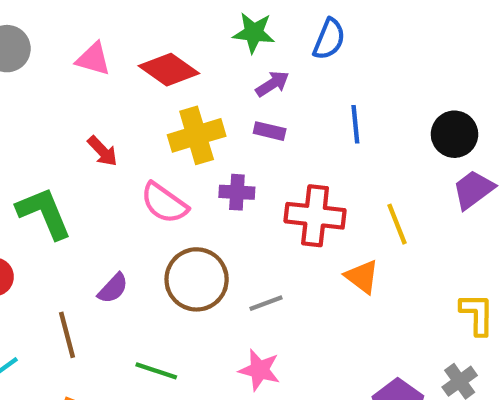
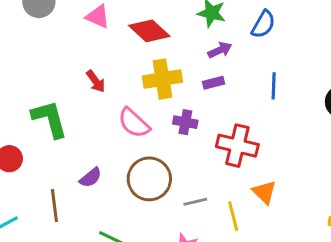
purple rectangle: (270, 131) -> (213, 83), turned -35
yellow line: (397, 224) -> (233, 216), moved

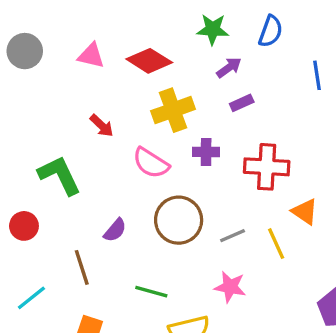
purple rectangle: (213, 83) -> (242, 103), moved
blue line: (274, 86) -> (317, 75), moved

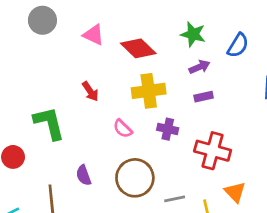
pink semicircle: (151, 163) -> (123, 129), size x0.7
purple semicircle: (115, 230) -> (84, 175), turned 108

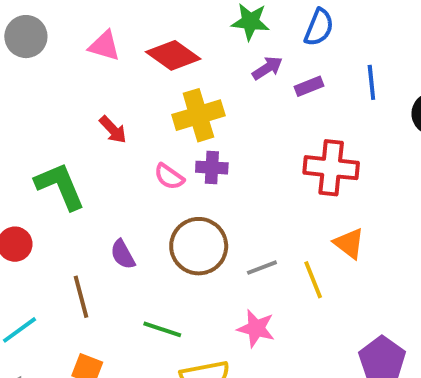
purple rectangle: (204, 97) -> (309, 86), moved
purple cross: (168, 129) -> (212, 168), moved
red cross: (213, 151) -> (331, 168), moved

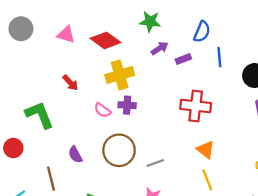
blue semicircle: (319, 27) -> (202, 32), moved
yellow line: (313, 280) -> (207, 180), moved

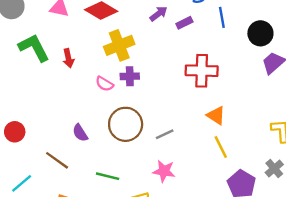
red arrow: (70, 83) -> (68, 58), turned 36
green L-shape: (40, 115) -> (34, 48), moved
brown line: (51, 179) -> (57, 160), turned -35

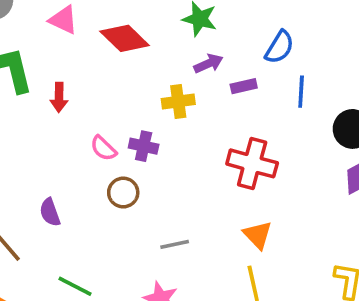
yellow cross: (119, 45) -> (178, 101), moved, size x0.7
brown circle: (126, 124) -> (123, 193), moved, size x0.6

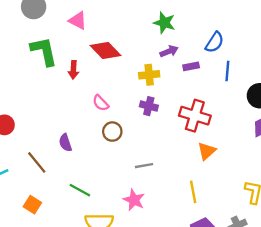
red diamond: (125, 38) -> (105, 50), moved
purple cross: (144, 146) -> (149, 106), moved
orange triangle: (258, 235) -> (207, 151), moved, turned 30

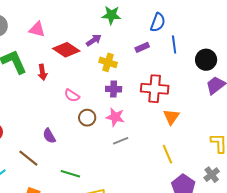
purple arrow: (169, 51) -> (94, 40), moved
yellow cross: (149, 75) -> (108, 62), turned 36
pink star: (134, 200) -> (115, 117), moved

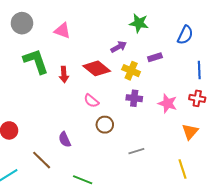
blue line: (174, 45) -> (199, 70), moved
purple rectangle: (142, 47) -> (155, 57), moved
red diamond: (66, 50) -> (97, 68), moved
red cross: (155, 89) -> (197, 98), moved, size x0.6
pink star: (115, 117) -> (168, 103), moved

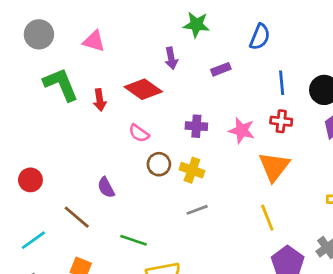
purple arrow: (119, 47) -> (171, 58), turned 112
yellow cross: (131, 71) -> (192, 170), moved
orange triangle: (190, 132) -> (274, 167), size x1.4
gray line: (136, 151) -> (197, 210), moved

